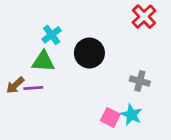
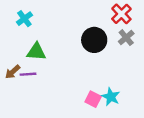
cyan cross: (52, 35) -> (24, 19), moved
black circle: (89, 53) -> (94, 40), moved
gray cross: (140, 81) -> (126, 38), moved, turned 35

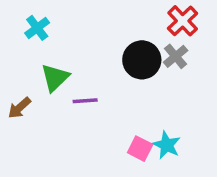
gray cross: (126, 38) -> (176, 56), moved
green triangle: (36, 52) -> (55, 78), turned -48
purple line: (28, 74) -> (85, 101), moved

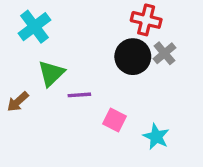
red cross: (183, 21) -> (146, 20), moved, turned -32
cyan cross: (37, 28) -> (34, 27), size x1.4
pink square: (140, 149) -> (114, 120), moved

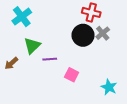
cyan star: (156, 137) -> (109, 87), moved

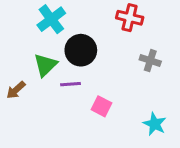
cyan cross: (22, 17) -> (51, 19), moved
gray cross: (103, 33) -> (150, 61), moved, turned -32
black circle: (83, 35) -> (81, 50), moved

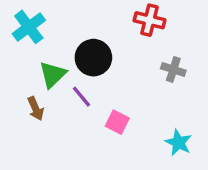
cyan cross: (51, 19) -> (29, 27), moved
purple line: (70, 84) -> (82, 97), turned 54
brown arrow: (16, 90) -> (36, 109), moved, turned -72

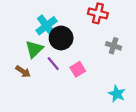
cyan cross: (29, 27) -> (47, 26), moved
brown arrow: (36, 109) -> (23, 71), turned -32
pink square: (117, 122) -> (78, 69), moved, turned 32

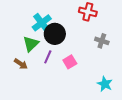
purple line: (53, 64) -> (48, 57), turned 64

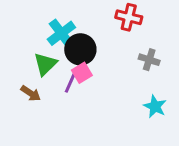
pink square: (70, 62) -> (82, 73), moved
cyan star: (105, 84) -> (155, 106), moved

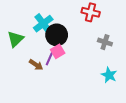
green triangle: (45, 64) -> (15, 39), moved
brown arrow: (31, 93) -> (36, 65), moved

